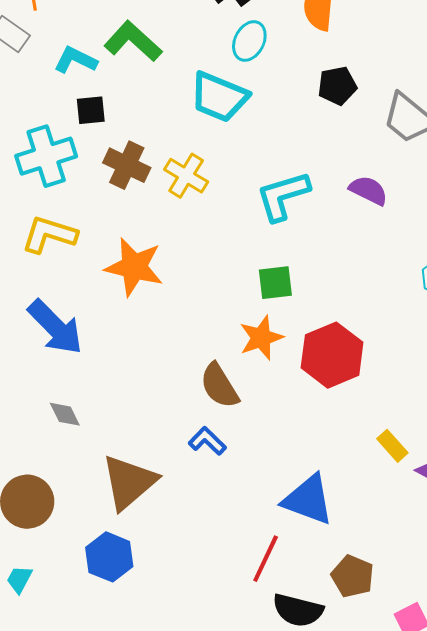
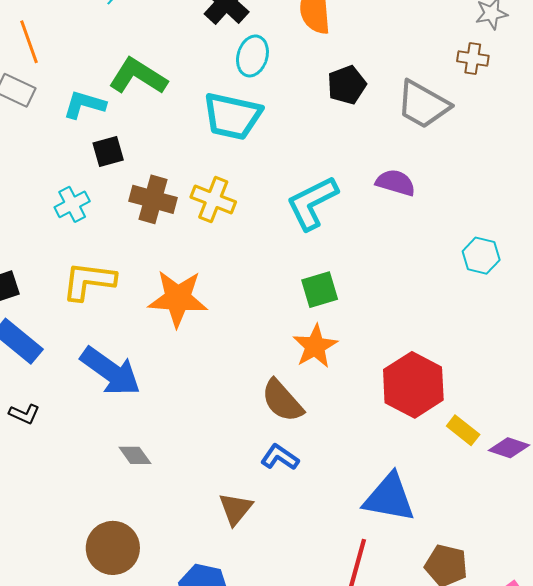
cyan cross: (46, 156) -> (72, 204), size x0.6
red hexagon: (332, 355) -> (413, 385), moved
brown triangle: (129, 482) -> (236, 509), moved, size x0.6

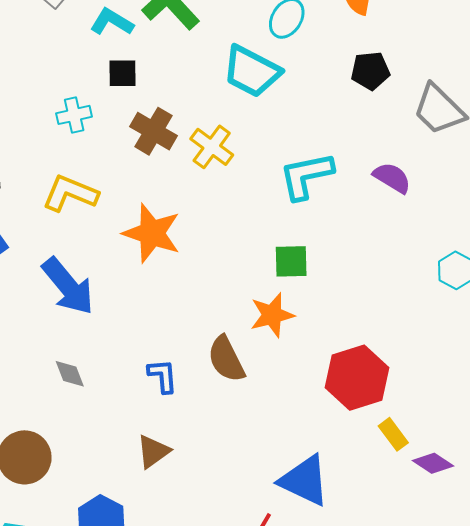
blue L-shape: (280, 457) -> (163, 376), moved, turned 36

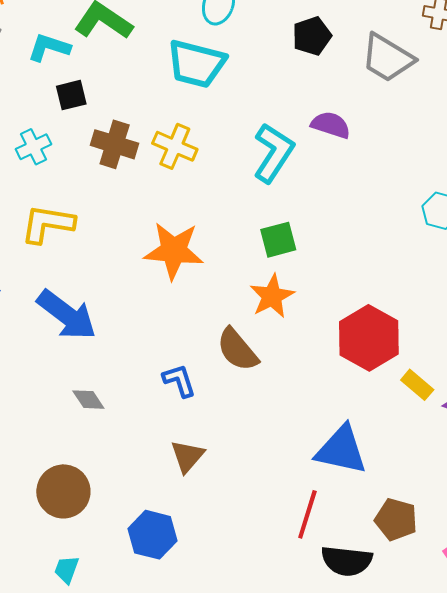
cyan L-shape: (306, 176) -> (273, 153), turned 148
purple semicircle: (392, 178) -> (331, 125), moved
orange star: (152, 233) -> (174, 251), moved

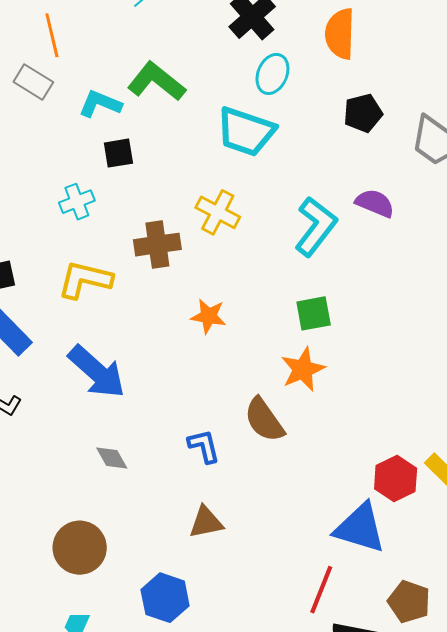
brown cross: (115, 144) -> (157, 245), moved, turned -30
orange star: (174, 251) -> (208, 316), size x0.6
red hexagon: (369, 338) -> (396, 478), moved, size x0.7
brown triangle: (187, 456) -> (206, 522), turned 33

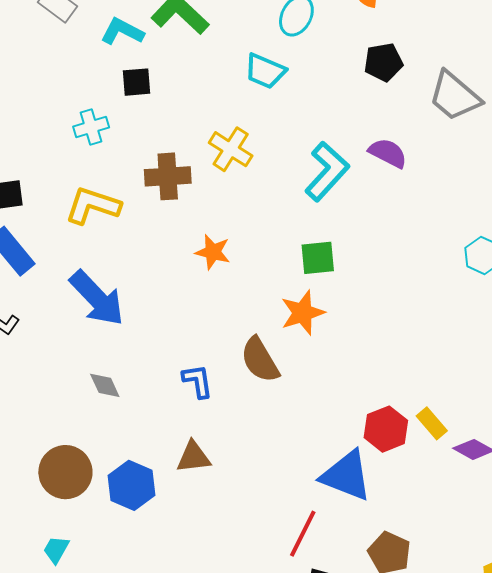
cyan trapezoid: (246, 132) -> (265, 71), size x0.7
blue hexagon: (165, 598) -> (132, 485), moved

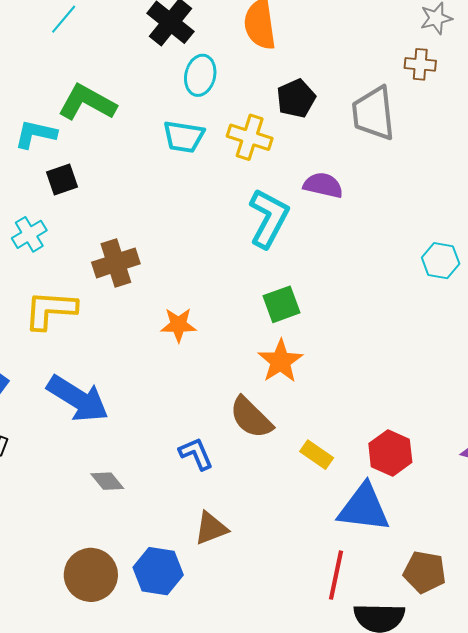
gray trapezoid: (455, 96) -> (373, 113), turned 58
yellow cross: (231, 149) -> (250, 137), moved
yellow rectangle: (432, 423) -> (317, 455), moved

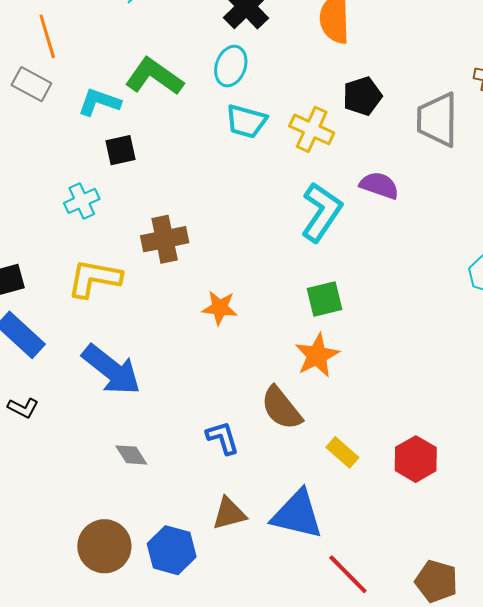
cyan ellipse: (200, 75) -> (231, 66), moved
blue triangle: (364, 508) -> (297, 514), moved
red line: (336, 575) -> (348, 574), turned -63

